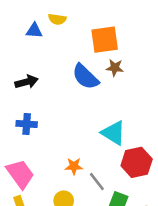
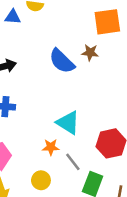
orange square: (105, 40) -> (107, 22), moved
cyan triangle: (114, 133) -> (68, 123), moved

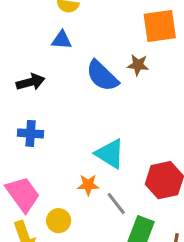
blue triangle: (13, 17) -> (62, 40), moved
yellow circle: (41, 180) -> (59, 221), moved

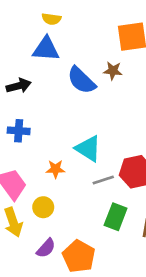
blue triangle: (62, 40) -> (46, 49), size x1.5
orange star: (88, 185) -> (56, 169), moved
gray line: (116, 204) -> (103, 180), moved, turned -70

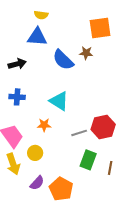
cyan triangle: (88, 149) -> (59, 101), moved

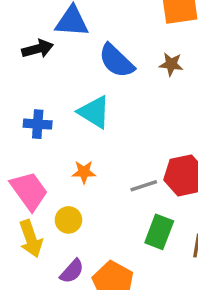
brown star: (86, 53) -> (171, 64), moved
black arrow: (17, 64) -> (38, 49), moved
cyan triangle: (59, 101) -> (94, 112), moved

